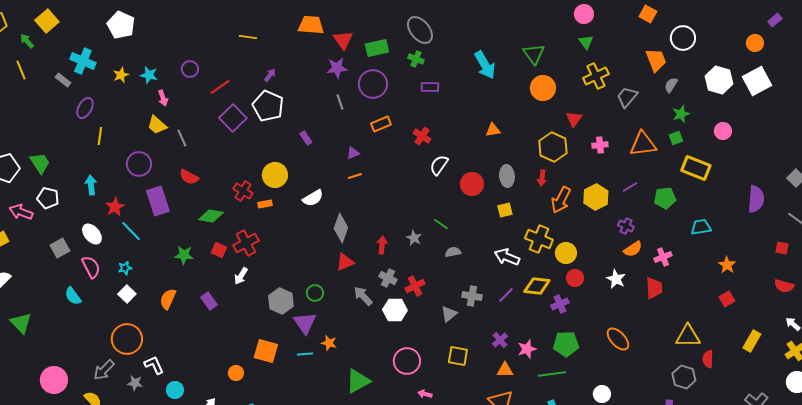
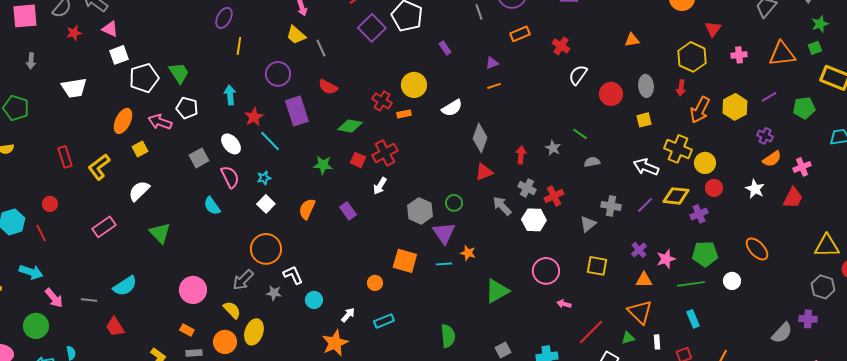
red trapezoid: (654, 288) -> (793, 198), turned 30
white circle: (602, 394) -> (732, 281), moved

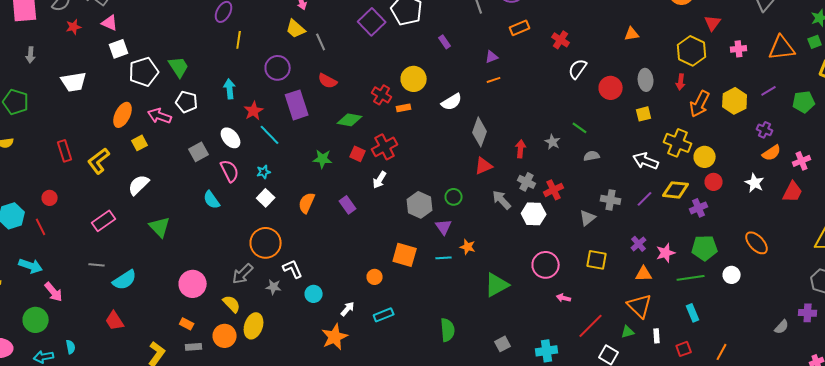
purple triangle: (444, 233) -> (444, 227), size x0.7
gray line: (89, 300) -> (97, 265), moved
gray semicircle: (782, 333) -> (782, 327), size x0.7

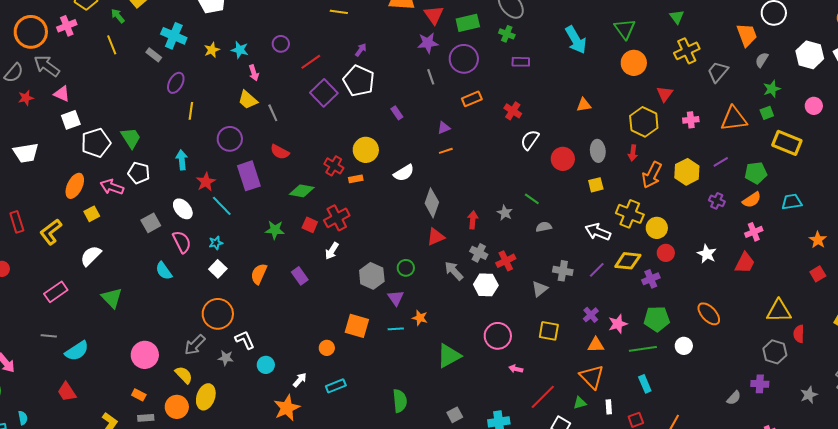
orange semicircle: (772, 153) -> (752, 200), moved

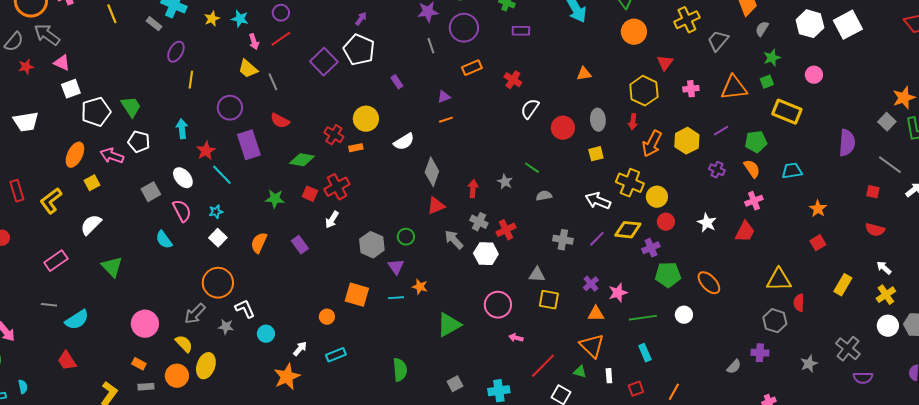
red line: (311, 62) -> (281, 39), moved
orange semicircle: (752, 200) -> (752, 169), turned -90
gray triangle: (540, 289) -> (537, 275), moved, turned 42
green pentagon: (657, 319) -> (668, 275), moved
green triangle: (580, 403) -> (580, 372), turned 32

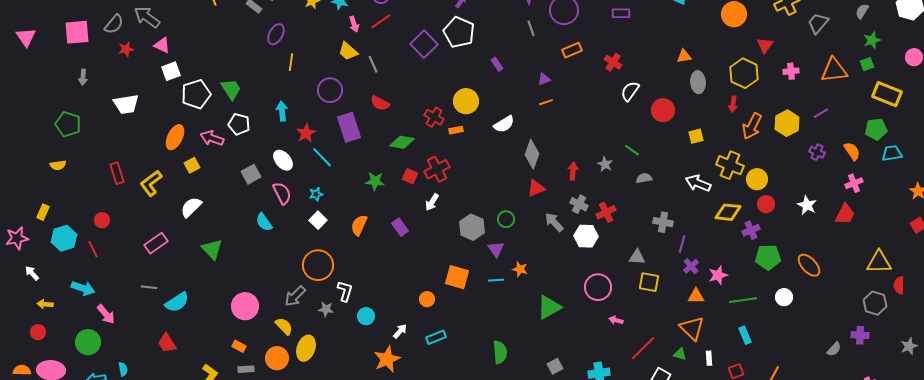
gray ellipse: (598, 120) -> (698, 82), moved
green pentagon: (756, 142) -> (876, 129), moved
purple line: (597, 239) -> (682, 244), moved, turned -30
white L-shape: (245, 309) -> (345, 291), turned 40

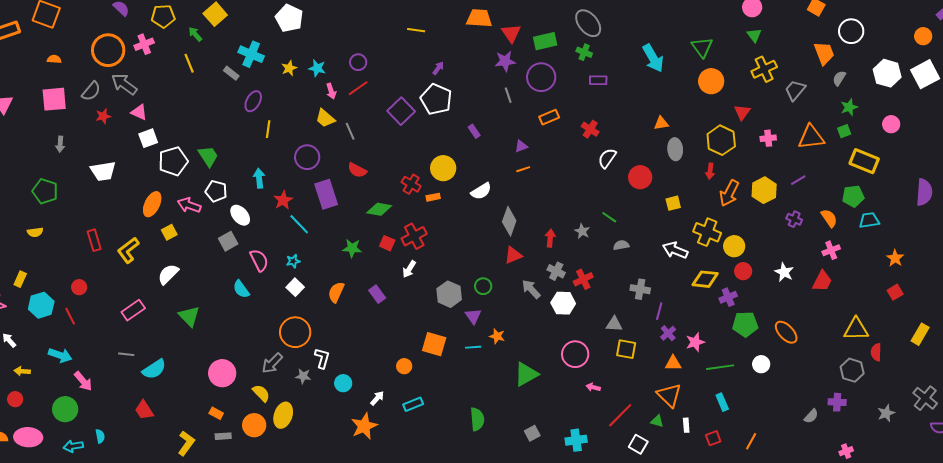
white ellipse: (283, 160) -> (240, 215), moved

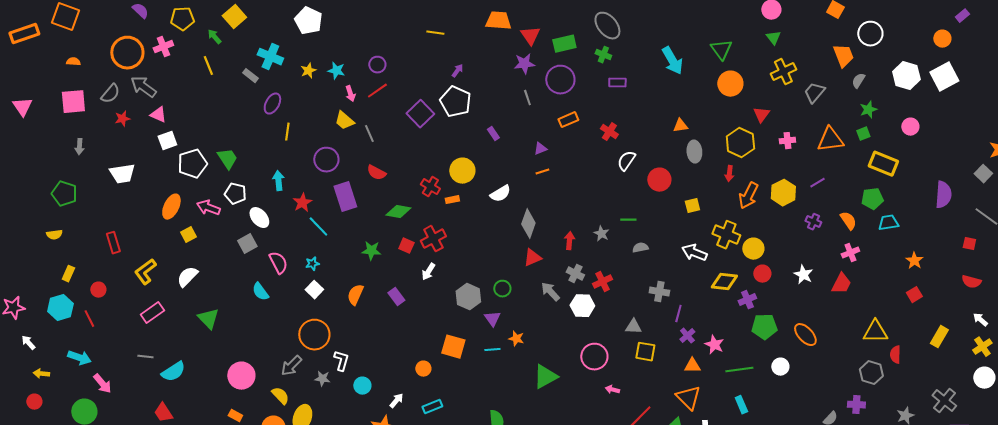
green line: (609, 217) -> (628, 220), turned -35
yellow L-shape: (128, 250) -> (145, 272), moved
yellow rectangle: (20, 279) -> (68, 274), moved
pink star: (695, 342) -> (714, 345), turned -30

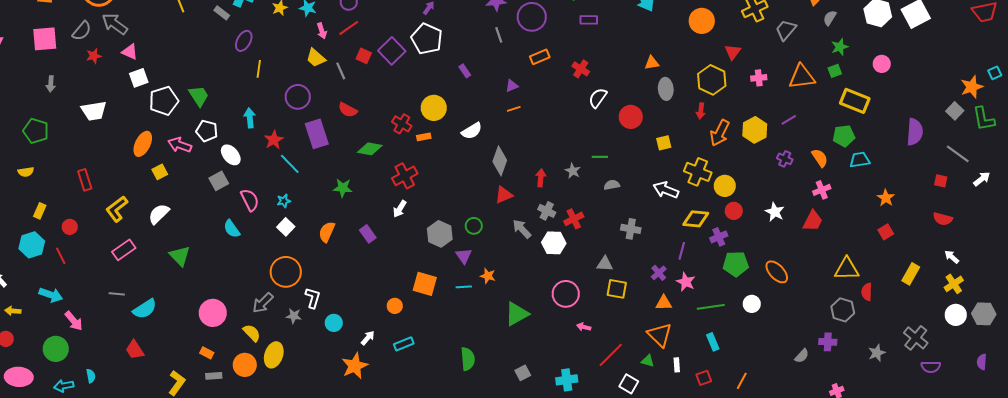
red square: (406, 246) -> (364, 56), moved
purple line: (678, 314) -> (682, 251), moved

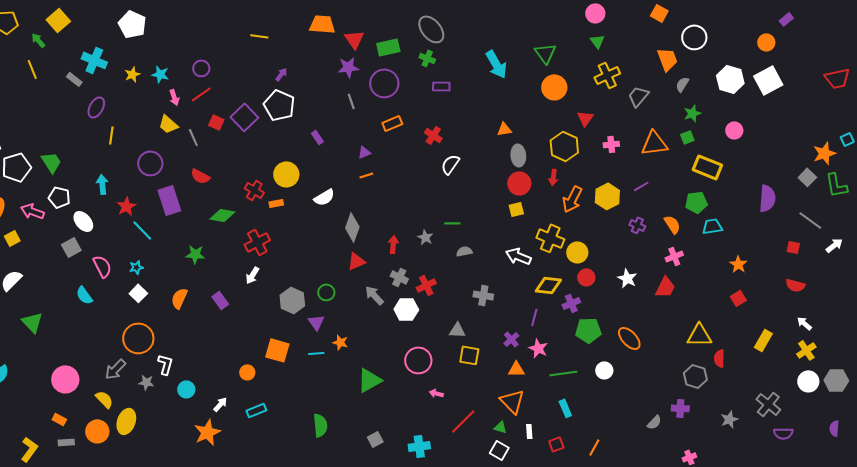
red circle: (631, 117) -> (519, 183), moved
white square: (629, 384) -> (499, 450), moved

